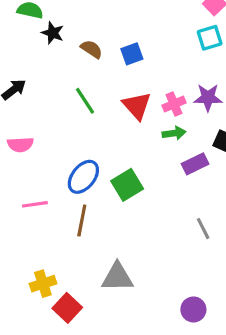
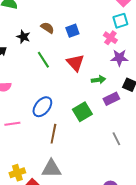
black star: (53, 33) -> (23, 37), moved
pink cross: (174, 104) -> (110, 38), moved, turned -32
green square: (127, 185) -> (82, 112), moved
brown line: (82, 221) -> (53, 134), moved
gray triangle: (117, 277) -> (51, 169), moved

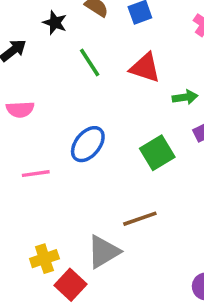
red triangle: (75, 63) -> (145, 68), turned -30
brown line: (53, 134) -> (140, 219), moved, turned 60
gray triangle: (51, 169) -> (103, 252), turned -30

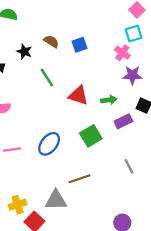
red triangle: (145, 68) -> (78, 95), moved
blue ellipse: (88, 144) -> (49, 144), moved
gray triangle: (103, 252) -> (56, 200), turned 30

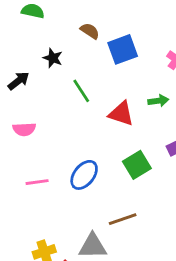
brown semicircle: (51, 41) -> (90, 31), moved
blue square: (79, 45) -> (123, 49), size x1.5
green arrow: (109, 100) -> (158, 101), moved

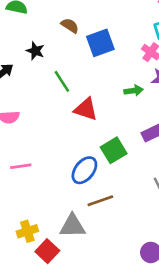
red triangle: (121, 114) -> (86, 109), moved
blue ellipse: (84, 175) -> (84, 170), moved

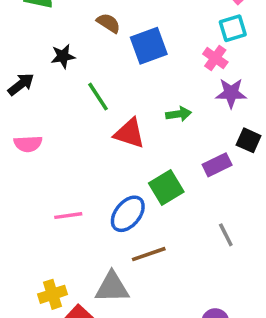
black star: (35, 51) -> (63, 56), turned -30
green arrow: (134, 91) -> (179, 114), moved
pink line: (21, 166) -> (68, 216), moved

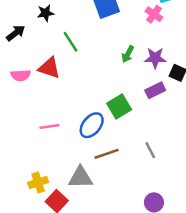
purple star: (231, 93) -> (155, 58), moved
green arrow: (179, 114) -> (128, 54), turned 126
red triangle: (130, 133) -> (49, 68), moved
gray line: (226, 235) -> (150, 150), moved

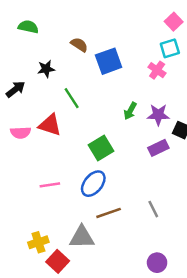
green square: (119, 106) -> (101, 148), moved

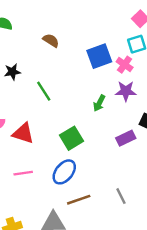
blue square: (109, 61) -> (99, 56), moved
black star: (46, 69) -> (12, 72), moved
purple star: (158, 115) -> (126, 91), moved
red triangle: (50, 125) -> (23, 133), moved

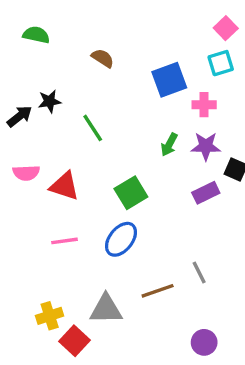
pink cross: (125, 65) -> (204, 105), moved, turned -35
purple star: (126, 91) -> (206, 146), moved
brown line: (79, 200) -> (158, 291), moved

